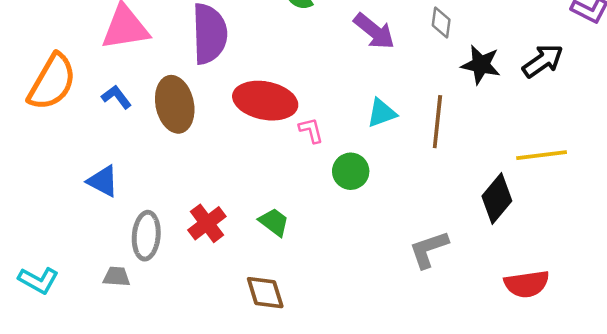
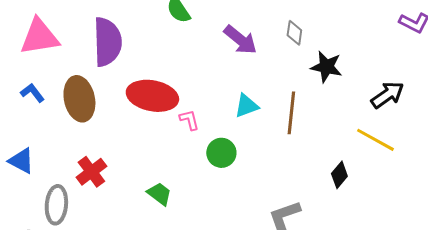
black arrow: (543, 61) -> (387, 95), moved
yellow line: (542, 155) -> (375, 140), turned 36
black diamond: (497, 198) -> (339, 175), size x0.7
red cross: (207, 223) -> (91, 172), moved

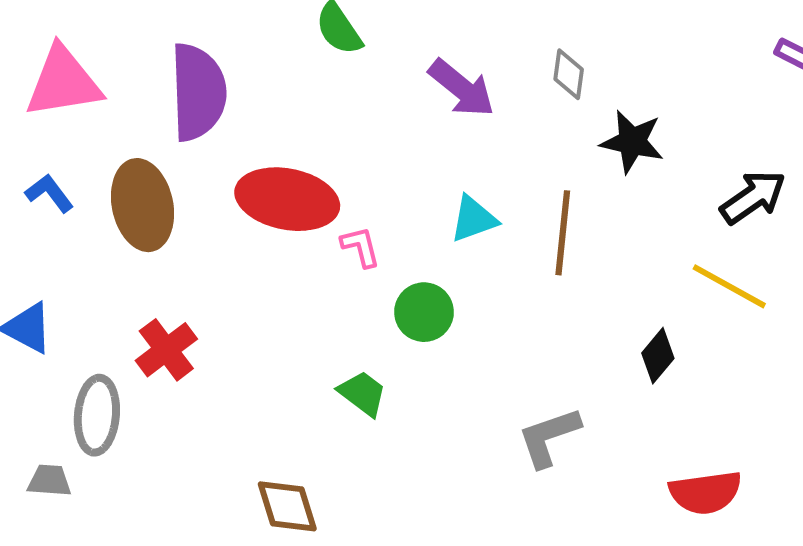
green trapezoid: (159, 194) -> (363, 393), moved

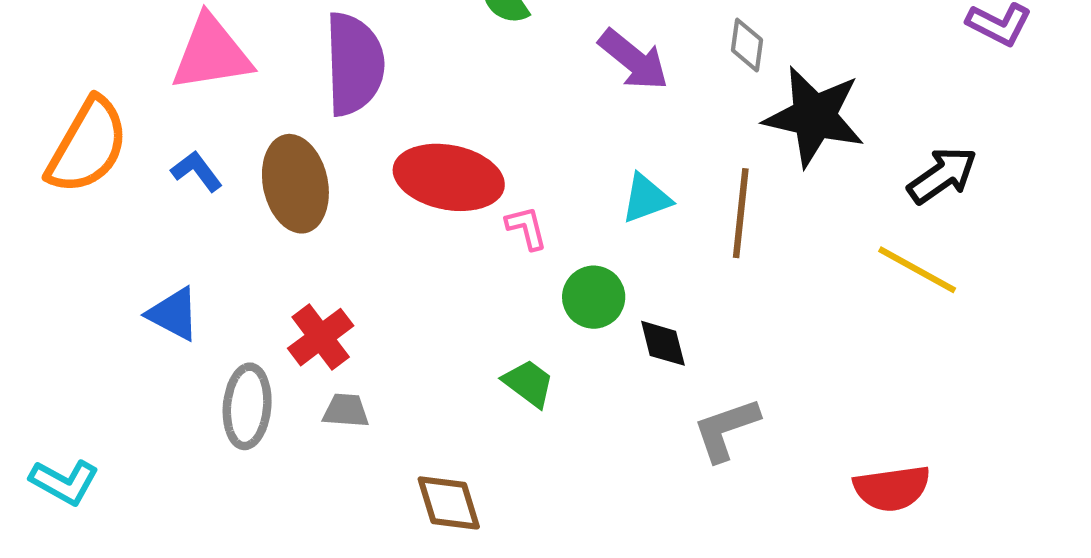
black star: (632, 142) -> (814, 116), size x1.5
black diamond: (658, 356) -> (663, 343), moved, turned -54
gray trapezoid: (49, 481) -> (346, 411), moved

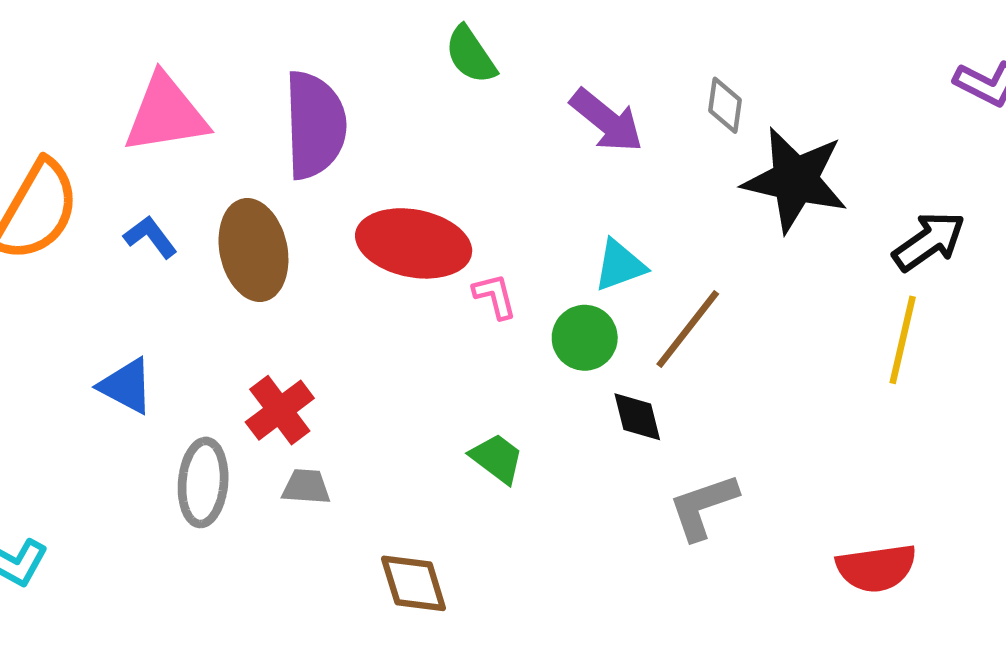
brown line: (741, 213) -> (688, 329), moved, turned 32
yellow line: (917, 270) -> (903, 340), turned 74
green circle: (594, 297) -> (585, 338), moved

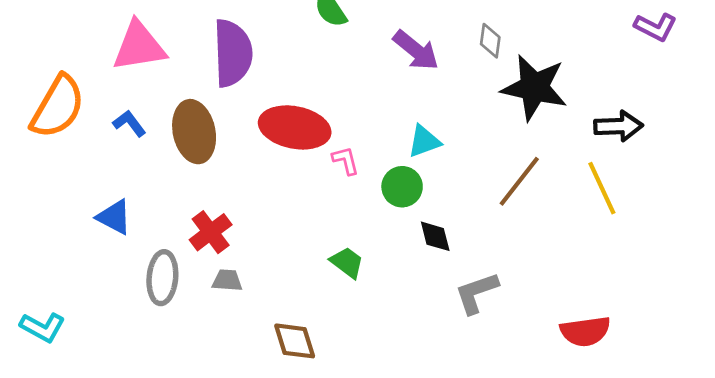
black arrow: (929, 241) -> (618, 126), turned 33
brown line: (688, 329) -> (519, 181), moved
yellow line: (903, 340) -> (602, 188), turned -38

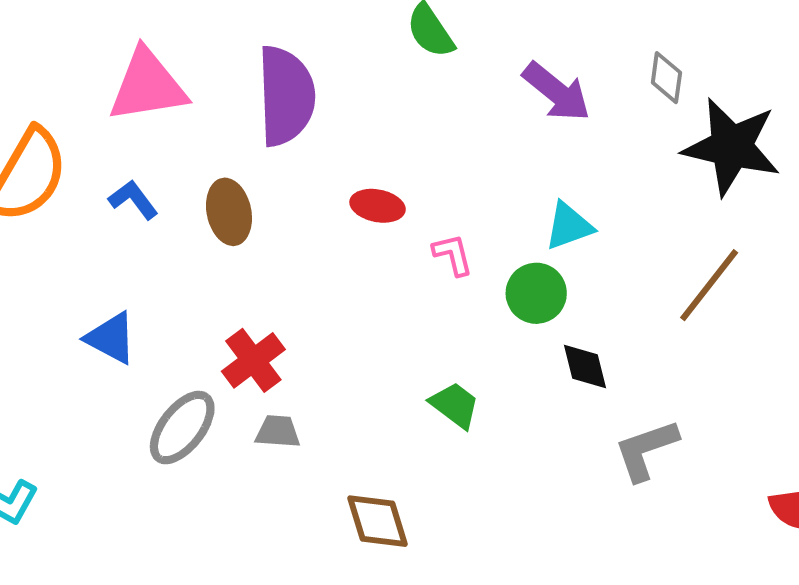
red ellipse: (295, 127) -> (378, 206), size x0.5
brown ellipse: (194, 132) -> (229, 212), size x0.7
gray ellipse: (162, 278) -> (182, 428), turned 33

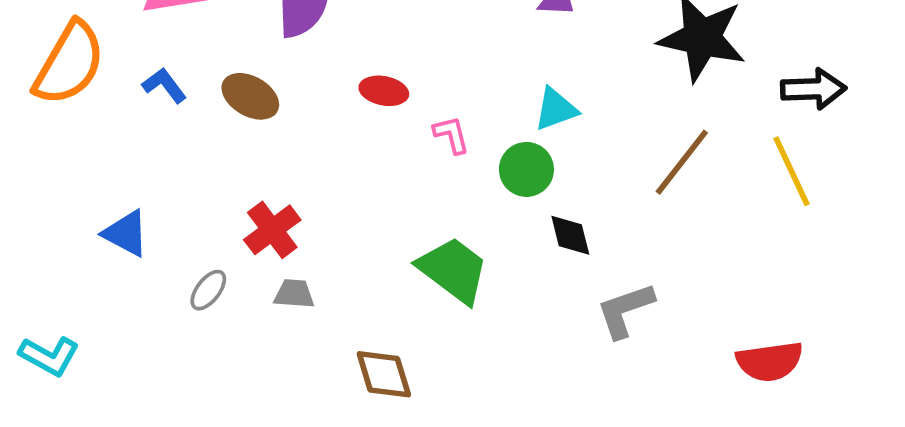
brown ellipse: (229, 212) -> (250, 96), turned -48
blue triangle: (111, 338) -> (126, 233), moved
green trapezoid: (455, 405) -> (453, 270), size x1.6
gray ellipse: (182, 428) -> (208, 290), size x0.6

